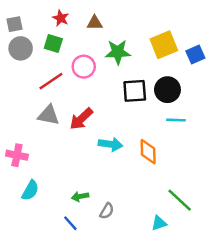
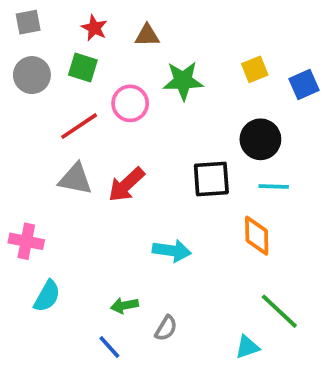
gray square: (15, 24) -> (28, 22), moved
yellow square: (164, 45) -> (255, 69), size x0.6
black square: (135, 91) -> (211, 179), moved
cyan arrow: (110, 144) -> (172, 251), moved
orange diamond: (148, 152) -> (257, 236), moved

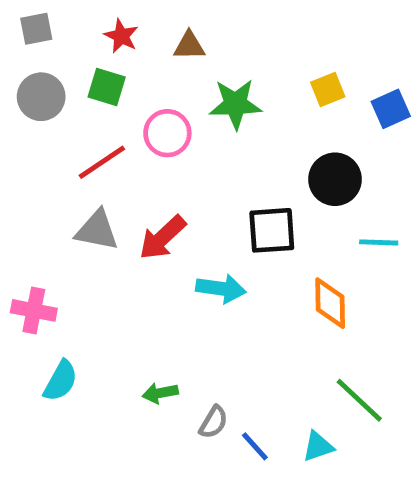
cyan line: (274, 186) -> (379, 242), moved
cyan arrow: (172, 251) -> (221, 289), moved
blue line: (109, 347) -> (255, 446), moved

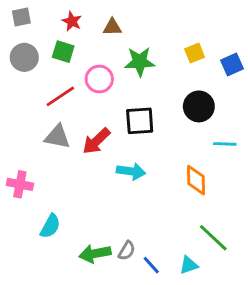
black square: (272, 230) -> (140, 121), moved
cyan semicircle: (61, 381) -> (50, 226), moved
green arrow: (160, 393) -> (95, 254), moved, size x1.5

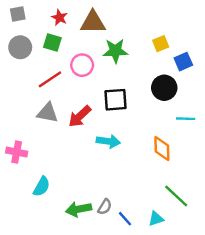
brown triangle: (112, 27) -> (93, 22), size x1.6
blue square: (232, 65) -> (183, 62), moved

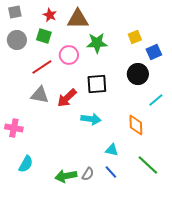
cyan line: (186, 119) -> (156, 100), turned -42
cyan semicircle: (42, 187) -> (26, 164), moved
blue line: (125, 219) -> (111, 172), moved
cyan triangle: (156, 219) -> (112, 150), moved, turned 32

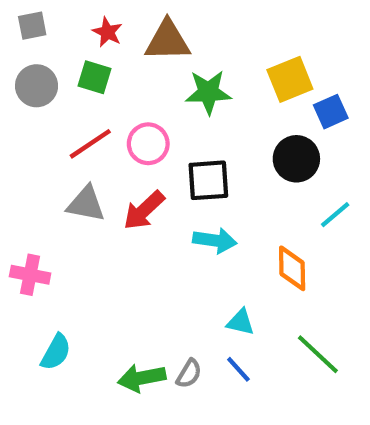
yellow square: (135, 37) -> (290, 79), size x1.5
pink circle: (69, 55) -> (148, 144), moved
cyan arrow: (91, 119) -> (215, 240), moved

